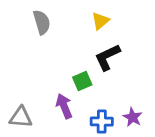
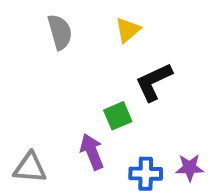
yellow triangle: (100, 21) -> (128, 30), moved
purple star: (133, 117) -> (190, 168), turned -30

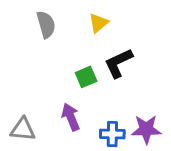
green square: (118, 116) -> (86, 77), moved
purple star: (190, 168) -> (146, 129), size x1.4

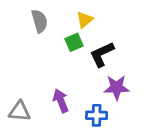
green square: (86, 77) -> (74, 42), moved
purple star: (146, 129) -> (117, 87), moved

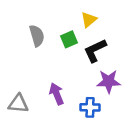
yellow triangle: (85, 20) -> (89, 20), moved
gray semicircle: (39, 21) -> (37, 36), moved

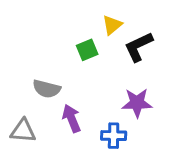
gray semicircle: (37, 36) -> (47, 89), moved, turned 120
black L-shape: (95, 50) -> (139, 47), moved

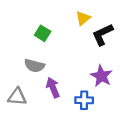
green square: (87, 50) -> (43, 33), moved, turned -35
purple star: (137, 103) -> (101, 76), turned 30

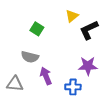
purple star: (101, 76) -> (88, 66), turned -30

